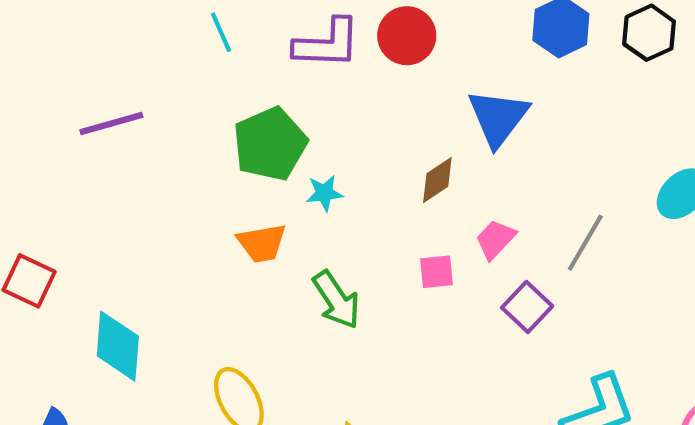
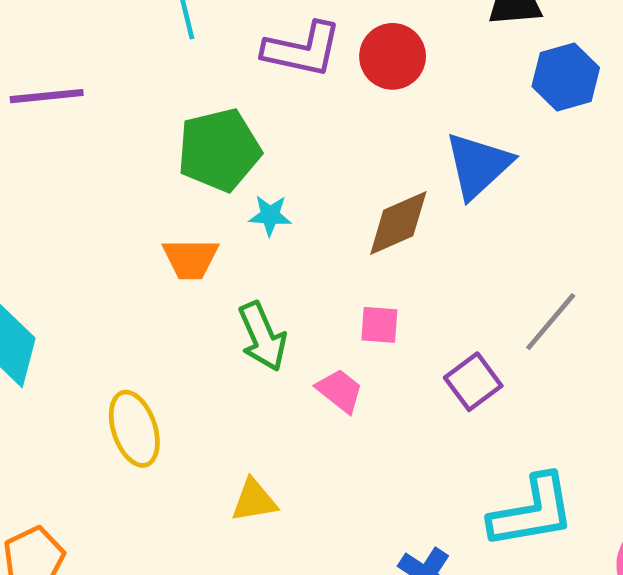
brown diamond: (437, 180) -> (398, 223), size x1.4
pink trapezoid: (495, 239) -> (340, 391), moved, turned 75

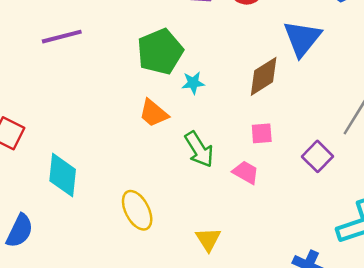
orange trapezoid: (190, 259) -> (154, 113), turned 48
yellow triangle: (254, 500) -> (208, 239), turned -44

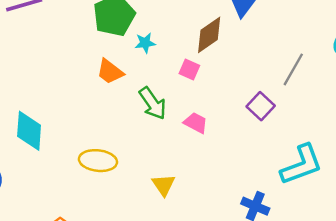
pink square: (262, 133) -> (189, 70), moved, turned 30
yellow ellipse: (137, 210) -> (98, 161), turned -54

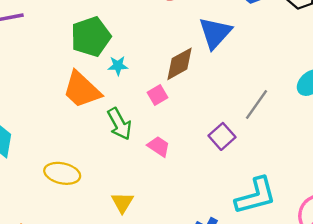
pink square: (189, 70) -> (158, 95), turned 30
orange trapezoid: (110, 72) -> (82, 90), size x1.5

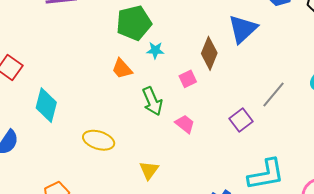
brown diamond: (179, 64) -> (209, 53), turned -44
orange trapezoid: (82, 90) -> (122, 69), size x0.6

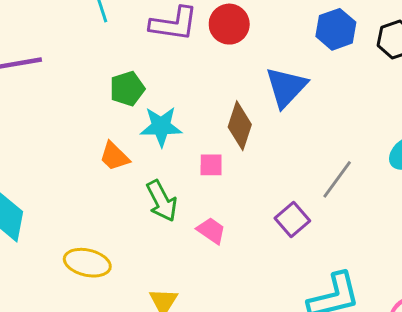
green pentagon: (134, 23) -> (127, 89), size x0.7
cyan star: (155, 50) -> (161, 126), size x1.6
pink square: (188, 79) -> (211, 165), turned 30

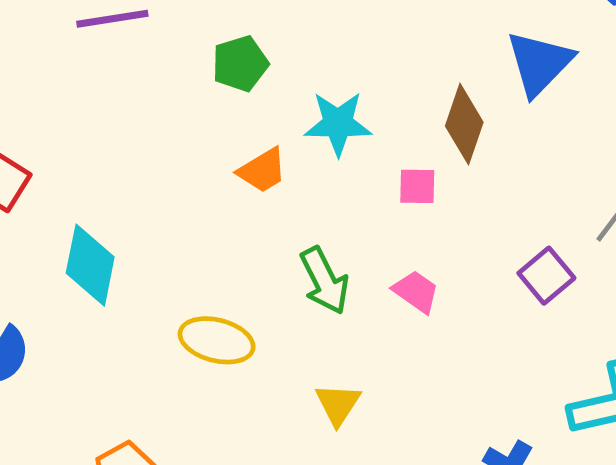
green pentagon: (127, 89) -> (240, 64), moved
orange trapezoid: (114, 156) -> (262, 170), turned -76
green arrow: (162, 201) -> (324, 281), moved

